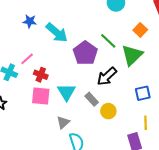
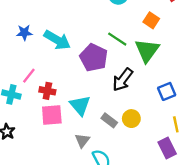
gray rectangle: (92, 99) -> (109, 120), moved

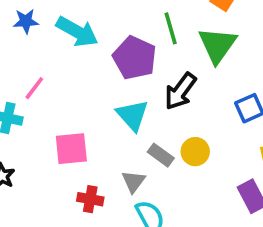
green line: (117, 39) -> (171, 28), turned 42
red cross: (47, 91) -> (90, 199), moved
cyan triangle: (80, 105) -> (132, 115), moved
gray triangle: (82, 140) -> (133, 181), moved

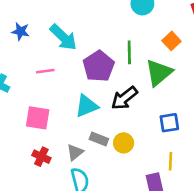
blue star: (26, 21) -> (20, 31), moved
pink line: (34, 88) -> (45, 71), moved, turned 30
cyan triangle: (132, 115) -> (87, 106), turned 35
gray rectangle: (161, 155) -> (99, 139), turned -30

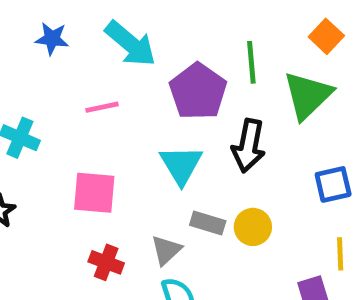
black arrow: (124, 98) -> (249, 146), turned -36
cyan triangle: (87, 106) -> (181, 165), turned -35

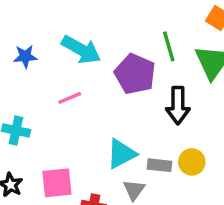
cyan triangle: (181, 165) -> (121, 154), moved, turned 44
pink square: (94, 193) -> (57, 183), moved

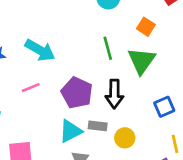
purple pentagon: (135, 74) -> (77, 93), moved
gray rectangle: (160, 165) -> (98, 126), moved

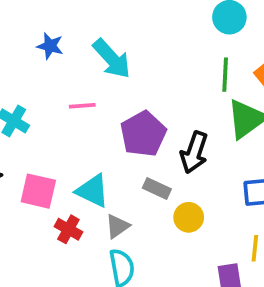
green line: (108, 48) -> (225, 75), moved
cyan triangle: (70, 131) -> (93, 191), moved, turned 35

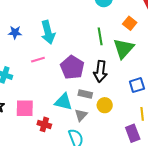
cyan arrow: (112, 59) -> (48, 32), turned 40
green line: (225, 75) -> (100, 36), moved
cyan triangle: (93, 191) -> (64, 102), moved
gray triangle: (117, 226) -> (81, 115), moved

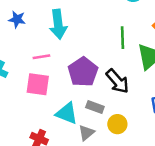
black arrow: (100, 71) -> (117, 81), turned -55
pink square: (25, 108) -> (38, 84), moved

